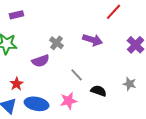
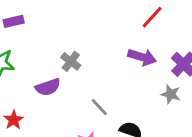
purple arrow: (93, 40) -> (142, 57), moved
gray star: (130, 84) -> (171, 94), moved

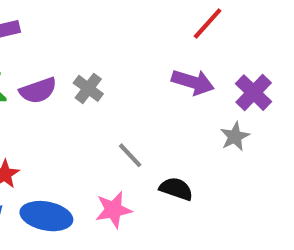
purple semicircle: (48, 87) -> (38, 90), moved
gray star: (171, 94) -> (235, 137), turned 30

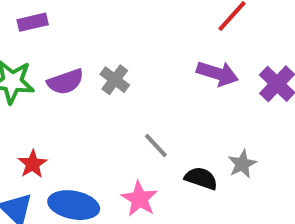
gray star: (235, 137) -> (242, 164), moved
pink star: (113, 210) -> (139, 199), turned -30

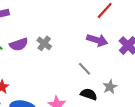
gray line: (156, 145) -> (85, 69), moved

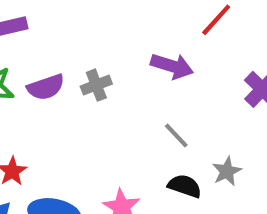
purple arrow: (97, 40) -> (172, 66), moved
gray cross: (44, 43) -> (96, 85), turned 32

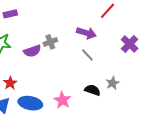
purple semicircle: (46, 87) -> (32, 51), moved
gray line: (176, 136) -> (87, 55), moved

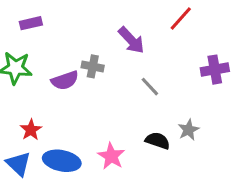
purple arrow: (86, 33) -> (131, 40), moved, turned 30
gray cross: (50, 42) -> (93, 66), turned 32
purple cross: (130, 44) -> (215, 70), turned 36

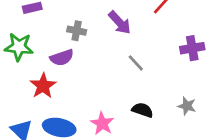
gray cross: (93, 66) -> (77, 31), moved
red star: (31, 130) -> (43, 86), moved, size x1.4
gray star: (189, 130) -> (187, 106), moved, turned -30

